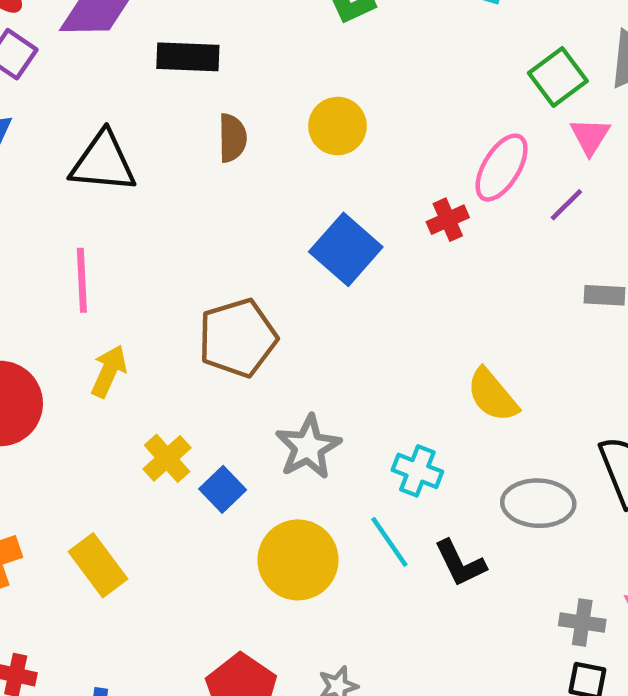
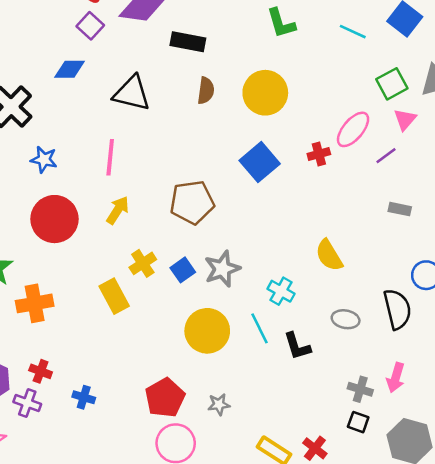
yellow circle: (338, 126) -> (265, 93), size x1.4
blue square: (223, 489) -> (183, 270), moved
gray ellipse: (538, 503) -> (346, 319), size x0.7
yellow rectangle: (98, 565) -> (114, 296), moved

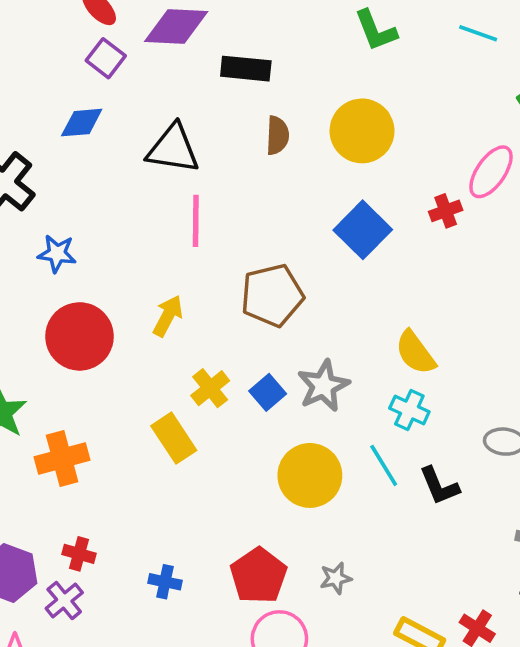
pink line: (110, 157) -> (196, 221), moved
yellow semicircle: (329, 255) -> (415, 353), moved
blue cross: (84, 397) -> (165, 582), moved
purple cross: (27, 403) -> (64, 600), turned 36

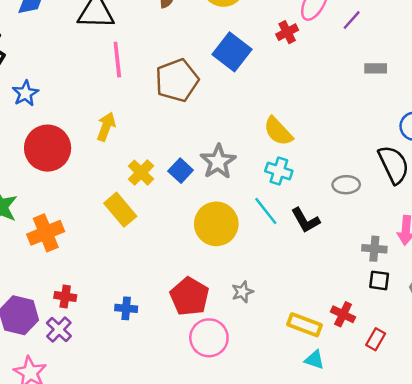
blue star: (57, 254) -> (25, 93), turned -30
brown pentagon: (272, 295) -> (177, 80), moved

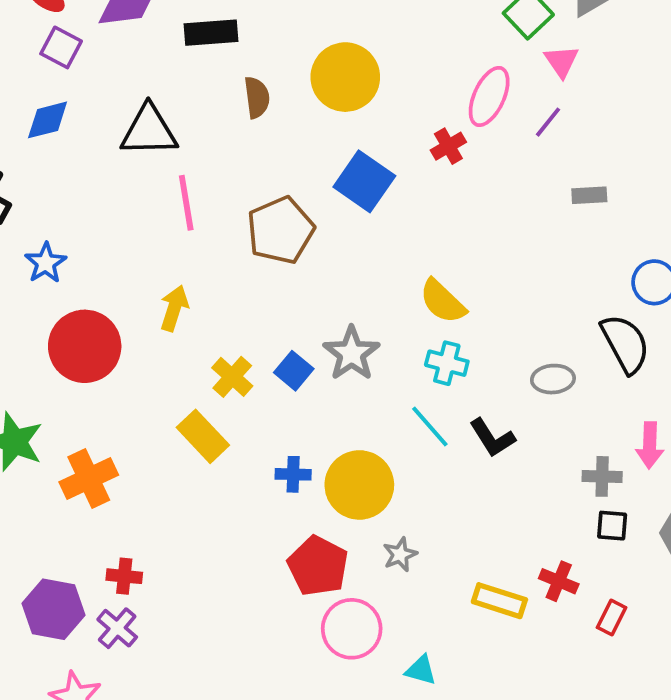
yellow circle: (216, 224) -> (359, 485), moved
blue cross: (126, 308) -> (293, 474), moved
cyan triangle: (315, 360) -> (421, 670), moved

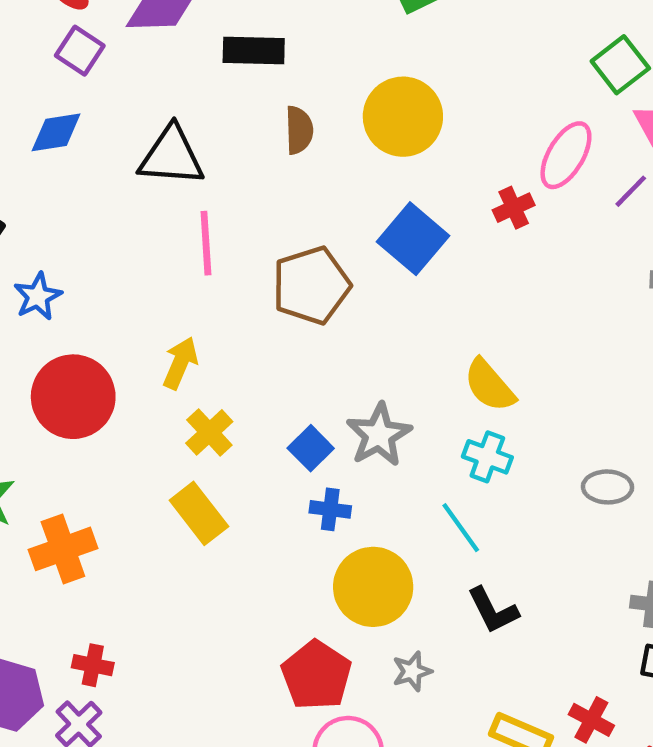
yellow cross: (232, 377) -> (209, 432), moved
black L-shape: (492, 438) -> (493, 610), moved
blue cross: (293, 474) -> (330, 509), moved

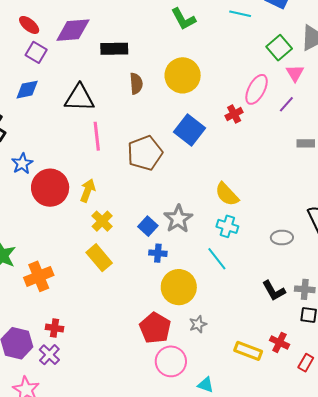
red circle: (73, 397) -> (50, 188), moved
black L-shape: (493, 610) -> (274, 291), moved

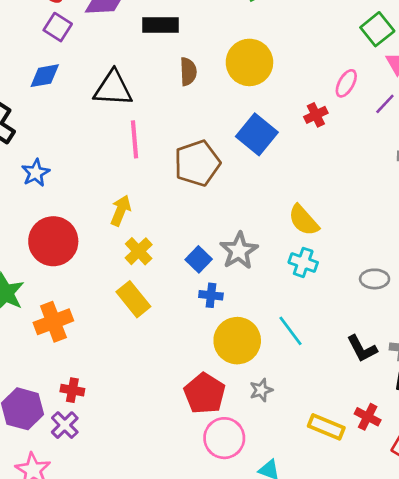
pink ellipse: (257, 89) -> (346, 83), size x0.7
red circle: (50, 188) -> (53, 241), moved
cyan line: (217, 259) -> (290, 331), moved

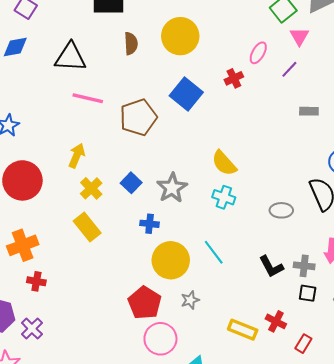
pink line: (134, 139) -> (88, 98), turned -72
blue square: (199, 259) -> (131, 183), moved
red cross: (72, 390) -> (36, 281), moved

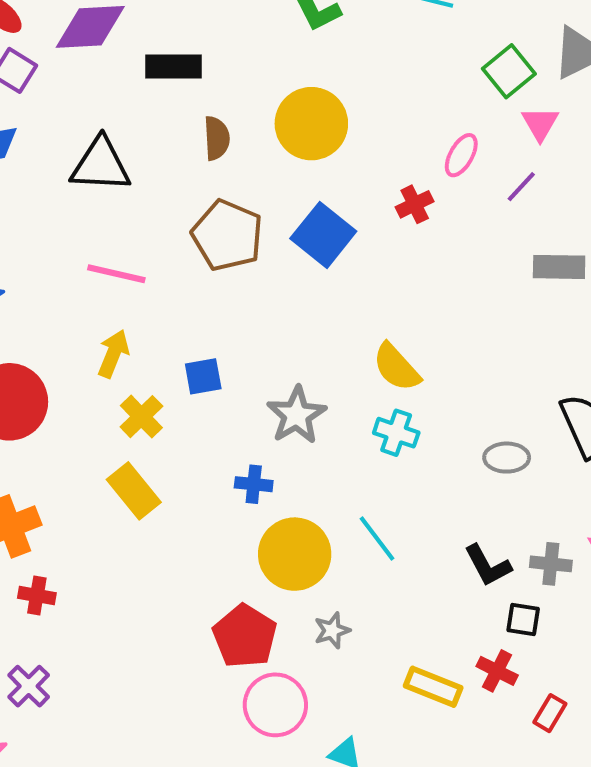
pink line: (88, 98) -> (116, 274), moved
gray rectangle: (309, 111) -> (559, 267), size x1.4
brown pentagon: (138, 117) -> (227, 235), moved, turned -30
blue square: (131, 183) -> (203, 376), moved, turned 36
black square: (308, 293) -> (523, 619), moved

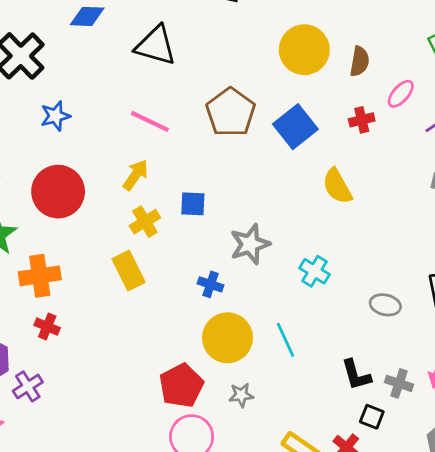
brown semicircle: (217, 138) -> (360, 61), moved
yellow semicircle: (396, 367) -> (337, 186), moved

